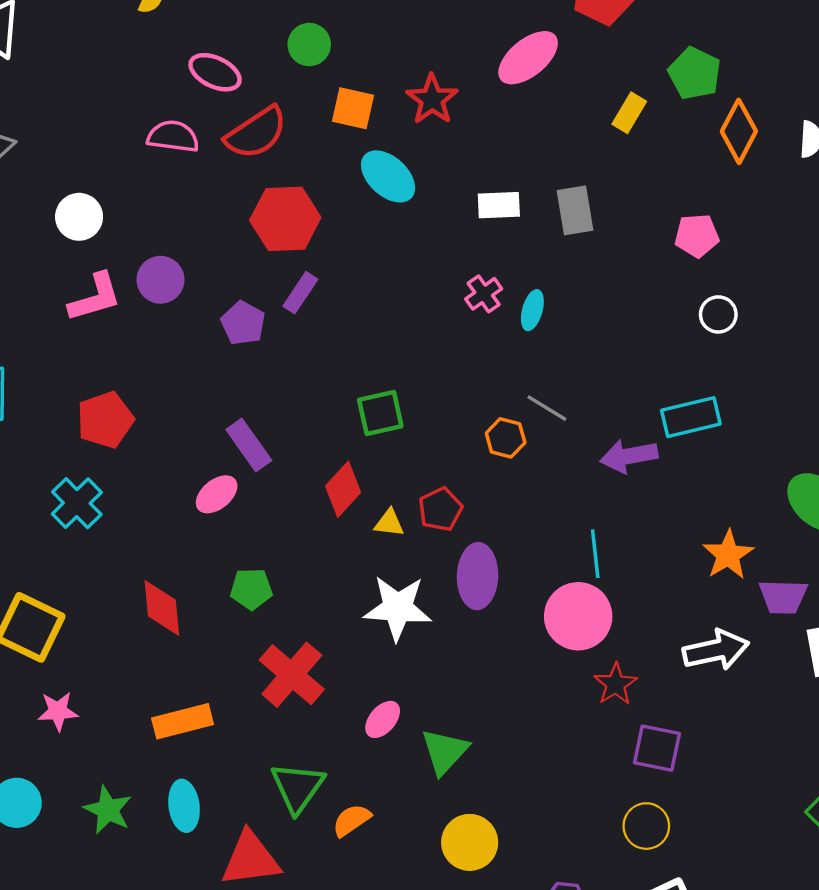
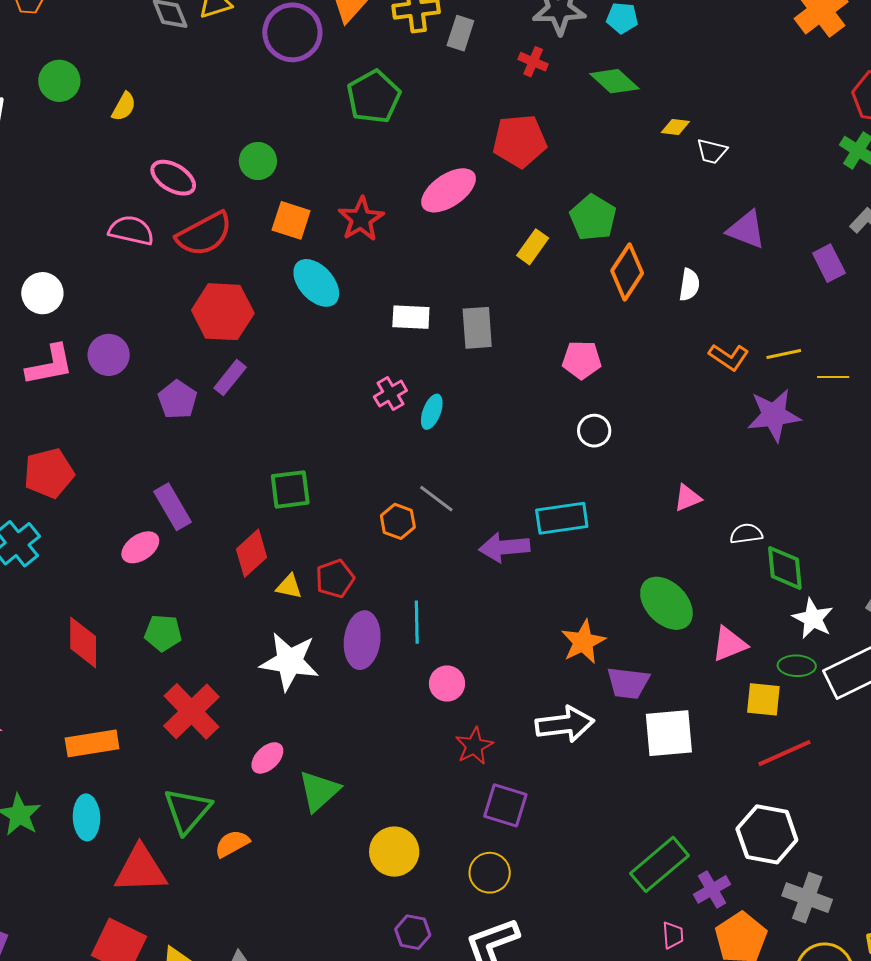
cyan line: (595, 554) -> (417, 622), moved
pink circle: (578, 616) -> (447, 683), size x0.6
yellow circle: (470, 842) -> (394, 852), moved

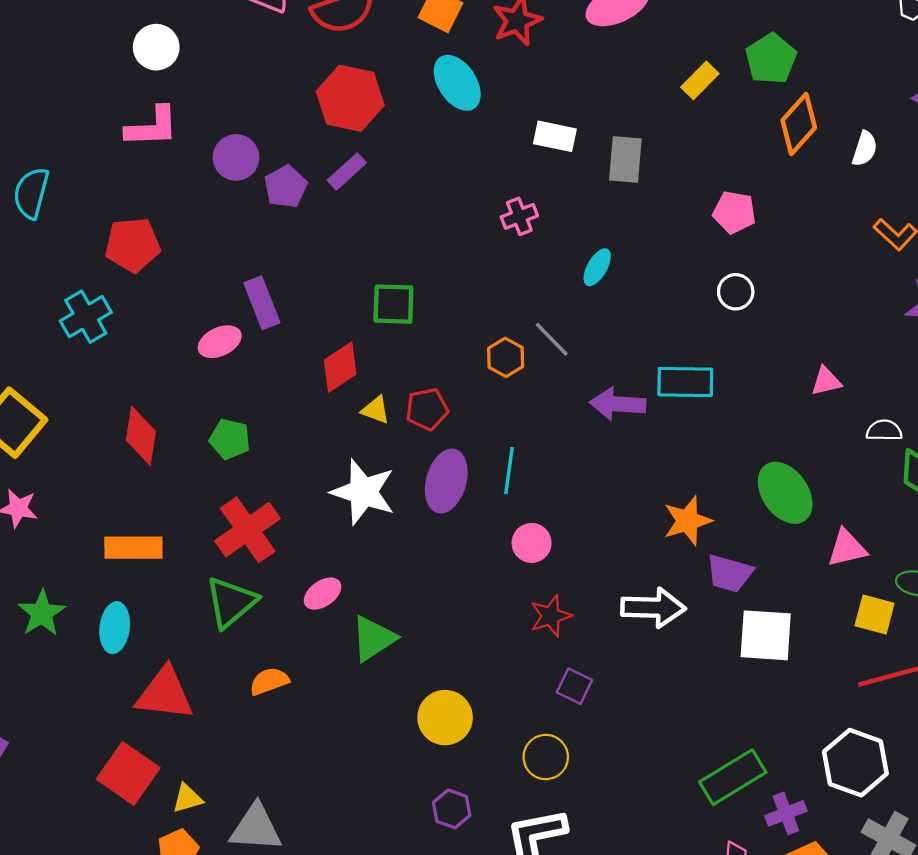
purple circle: (109, 355) -> (236, 157), moved
cyan ellipse: (432, 412) -> (597, 267), moved
purple square: (505, 805) -> (574, 686), size x0.7
green triangle: (187, 810) -> (231, 602), moved

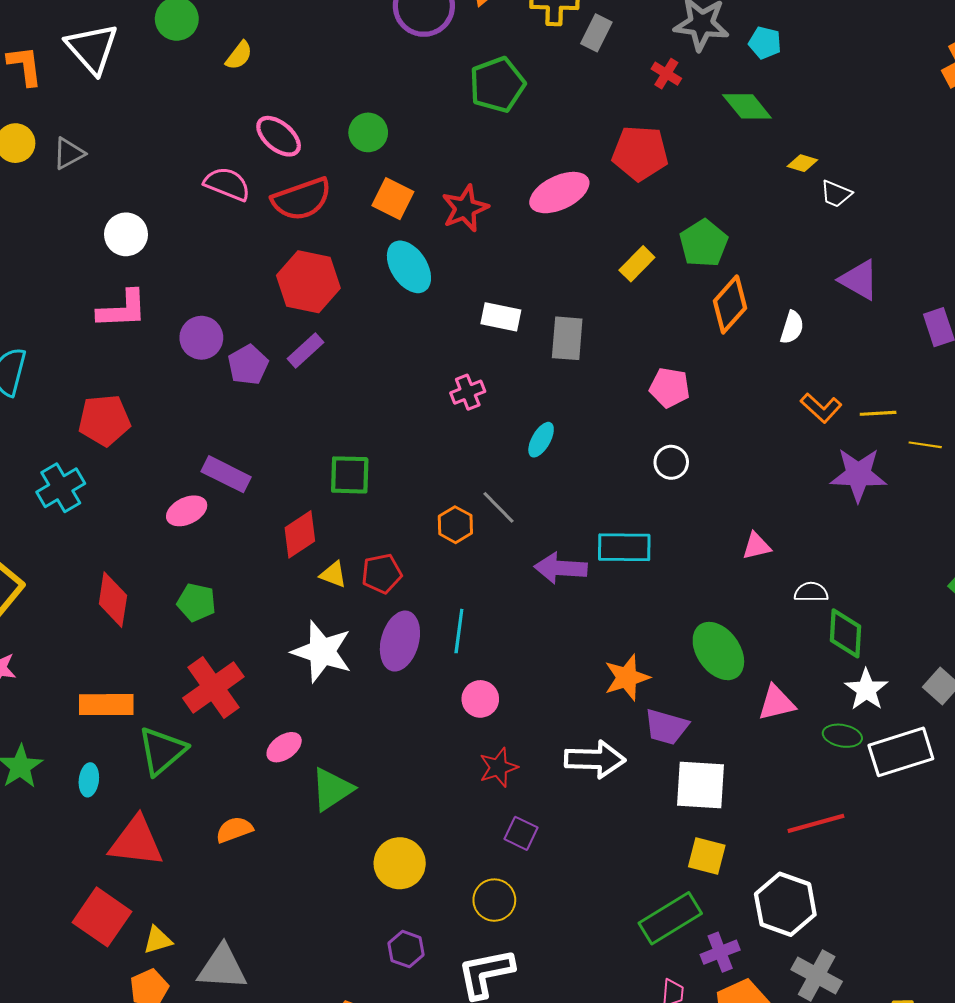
purple rectangle: (262, 303) -> (226, 474), turned -42
green triangle: (231, 602) -> (162, 751), moved
yellow square: (875, 614) -> (707, 856), moved
cyan ellipse: (115, 628) -> (89, 780), size x0.7

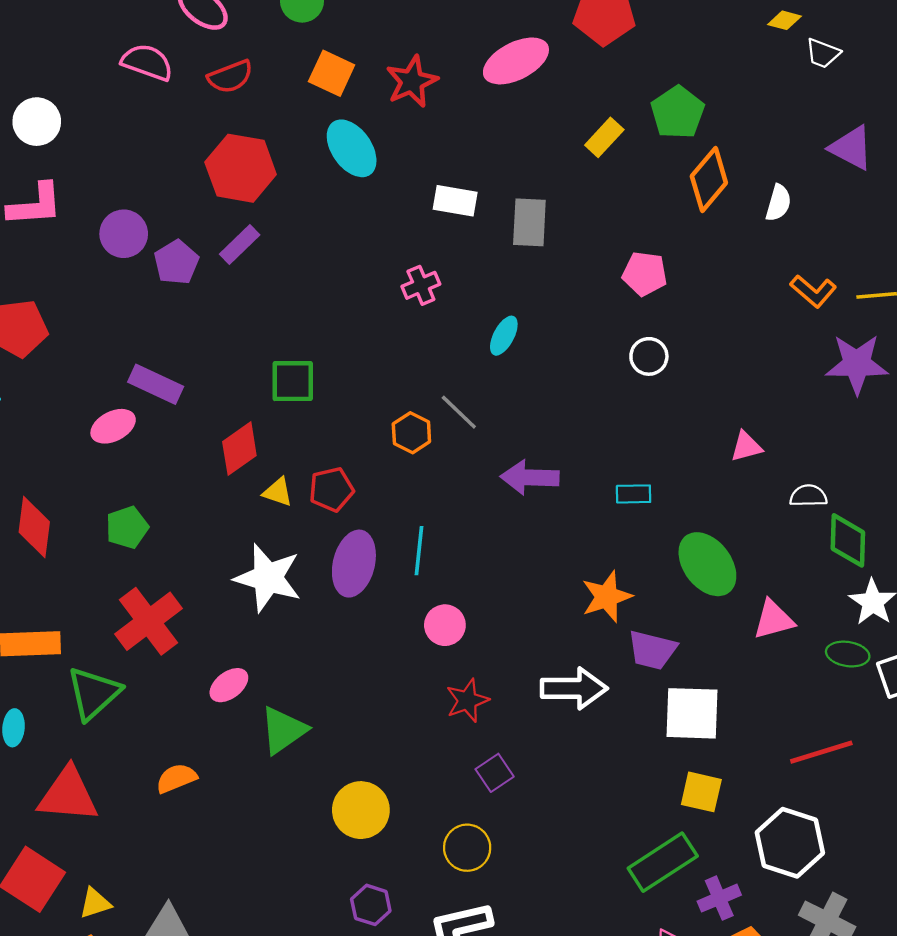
red semicircle: (302, 199) -> (230, 77), size x0.7
cyan rectangle: (624, 547) -> (634, 494), moved, size x0.6
green pentagon: (196, 602) -> (127, 527), turned -30
purple square: (521, 833) -> (495, 773), turned 32

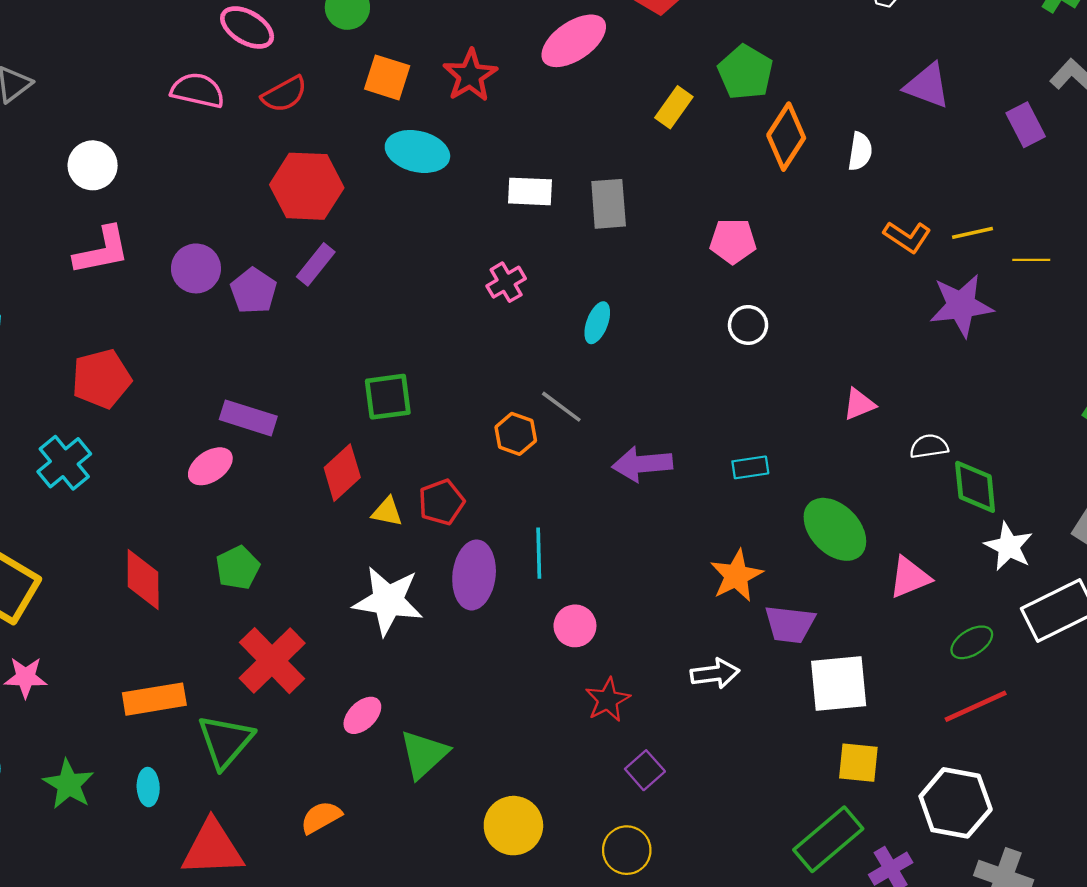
cyan ellipse: (352, 148) -> (417, 151), turned -34
green ellipse: (848, 654) -> (972, 642), moved, turned -33
white arrow: (574, 688) -> (715, 674), size x0.7

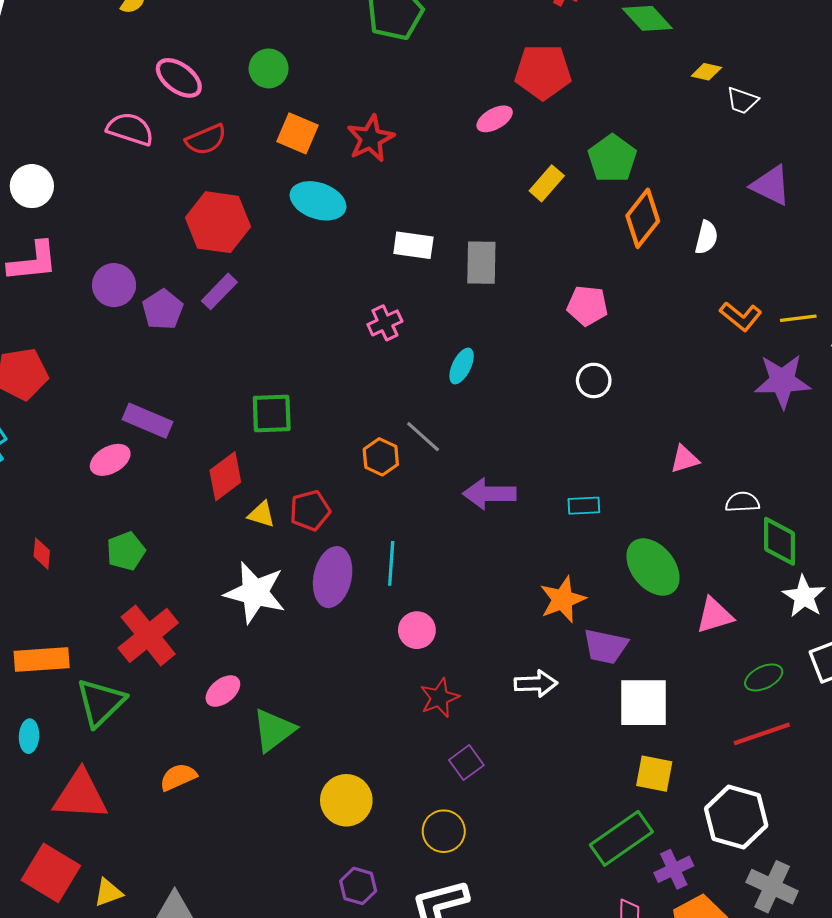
pink ellipse: (574, 41) -> (495, 119), moved, size x0.6
red diamond: (143, 579) -> (42, 554), size x0.6

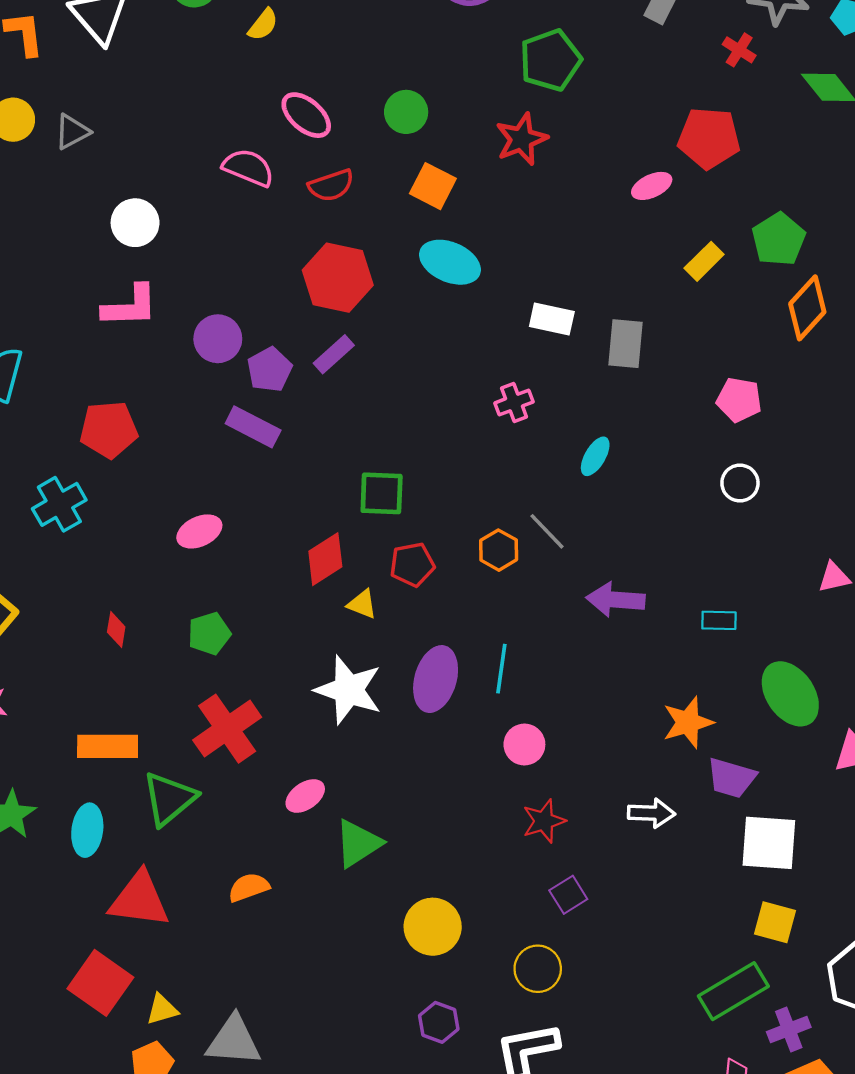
red star: (371, 138) -> (522, 139), moved
purple rectangle: (148, 421) -> (253, 427), moved
red pentagon: (310, 511) -> (412, 565), moved
cyan ellipse: (29, 736) -> (87, 830), size x1.4

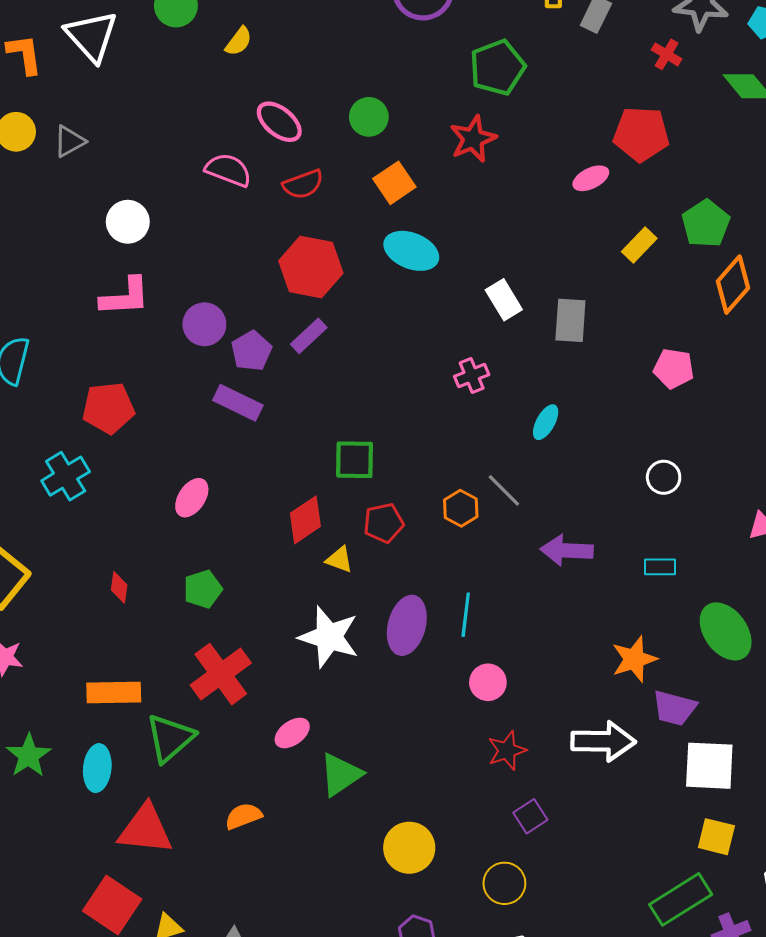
orange square: (433, 186) -> (394, 183), turned 30
white rectangle: (552, 319) -> (504, 300), turned 48
white circle: (740, 483) -> (664, 477), moved
pink ellipse: (199, 531) -> (192, 498), turned -30
white arrow: (651, 813) -> (603, 741), size x1.5

